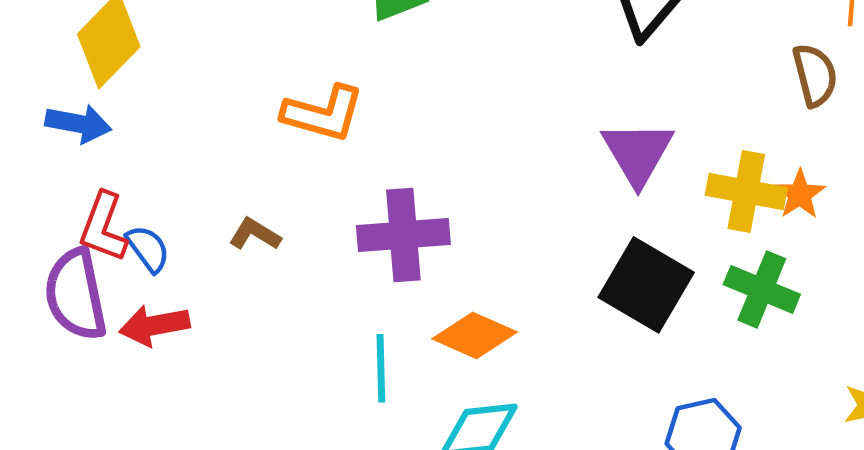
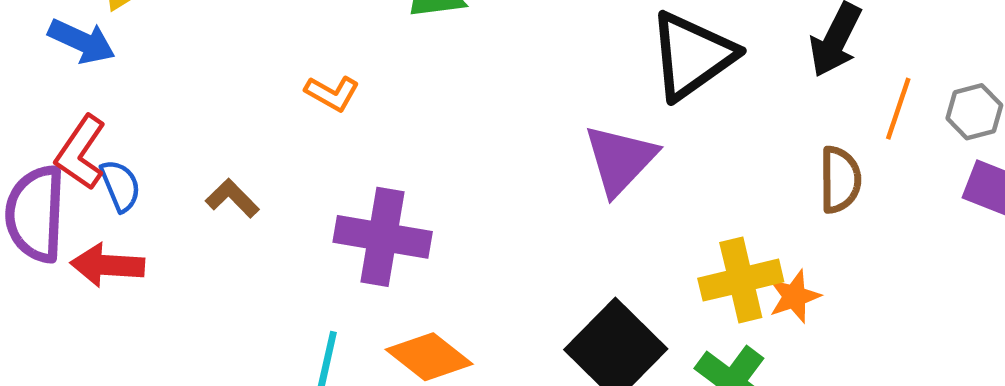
orange L-shape: (323, 113) -> (332, 93), size x0.6
purple triangle: (638, 153) -> (620, 160), moved
yellow cross: (746, 191) -> (741, 280), turned -38

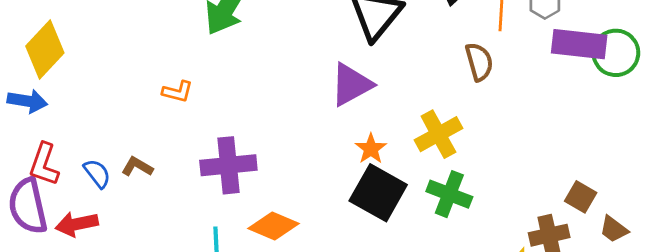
purple triangle: (620, 160) -> (351, 85), turned 33
blue semicircle: (120, 186) -> (97, 173), moved
orange star: (794, 296) -> (371, 149), moved

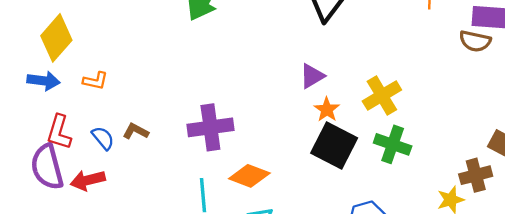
brown semicircle: (479, 62) -> (475, 41), moved, turned 120
purple triangle: (351, 85) -> (312, 76), moved, size x0.7
orange L-shape: (178, 92) -> (95, 81), moved

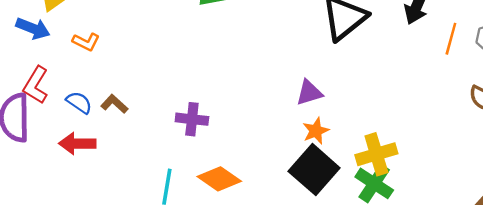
yellow cross: (382, 96) -> (376, 154), moved
purple cross: (210, 127) -> (192, 119), size x0.7
blue semicircle: (103, 138) -> (79, 102), turned -30
red arrow: (88, 180) -> (77, 143), moved

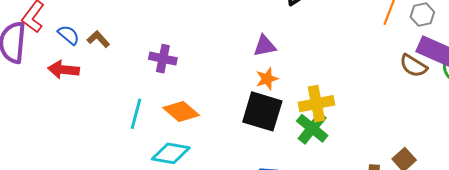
black square: (314, 170) -> (262, 111), turned -30

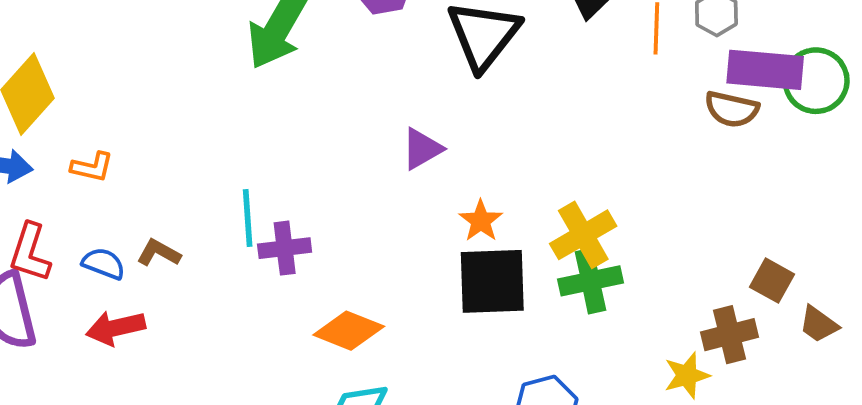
purple triangle: (265, 46) -> (422, 149), moved
cyan line: (136, 114) -> (248, 218), moved
green cross: (312, 128) -> (591, 281), turned -32

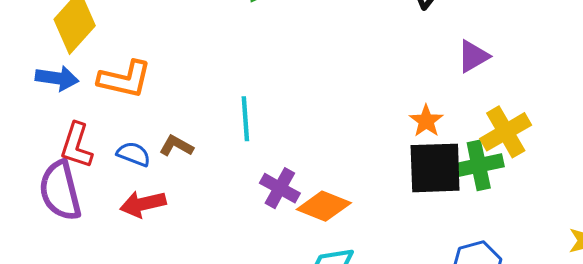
purple triangle: (422, 149) -> (473, 56), moved
orange L-shape: (92, 167) -> (125, 79), size x1.6
purple cross: (285, 248) -> (280, 188), moved, turned 36
green cross: (591, 281) -> (479, 165), moved

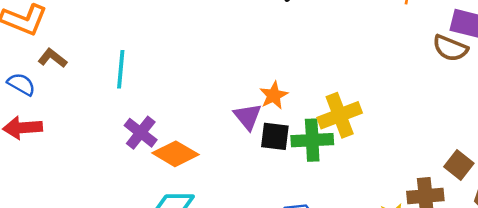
purple triangle: (473, 56) -> (248, 116), moved, turned -48
brown L-shape: (176, 146) -> (52, 58), moved
black square: (435, 168) -> (275, 136), size x0.6

